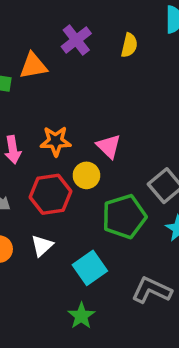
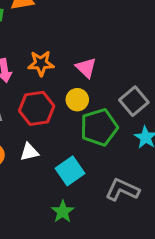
yellow circle: (86, 175) -> (77, 100), moved
white triangle: (42, 246) -> (29, 152), turned 30

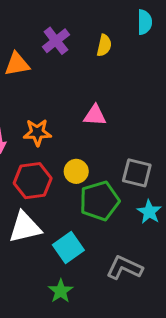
pink triangle: (86, 68) -> (95, 115), moved, turned -40
gray square: (134, 101) -> (137, 173), turned -36
white triangle: (29, 152) -> (25, 227), size x1.6

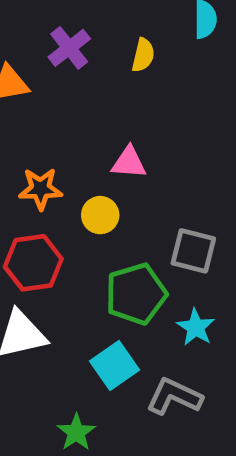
yellow circle: (76, 171) -> (100, 215), moved
cyan star: (149, 212) -> (196, 327), moved
cyan square: (68, 248) -> (115, 365), moved

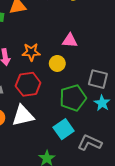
cyan star: (196, 327) -> (102, 103), moved

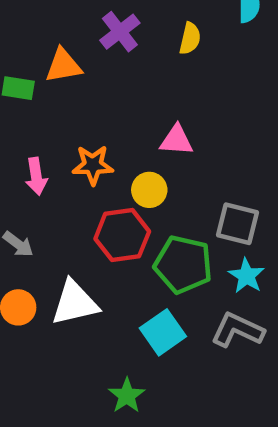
red hexagon: (28, 84) -> (122, 235), moved
green pentagon: (73, 98) -> (183, 264), turned 30
gray L-shape: (90, 143) -> (237, 330), moved

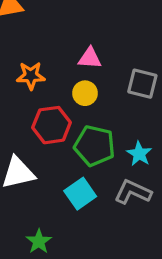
yellow circle: (149, 190) -> (85, 93), moved
gray square: (237, 224) -> (142, 84), moved
green star: (127, 396) -> (39, 241), moved

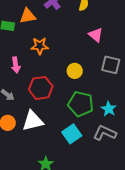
pink triangle: (90, 58) -> (96, 35), moved, turned 35
orange star: (31, 76) -> (40, 46), moved
red hexagon: (52, 125) -> (41, 88), moved

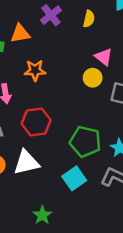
yellow circle: (75, 71) -> (93, 78), moved

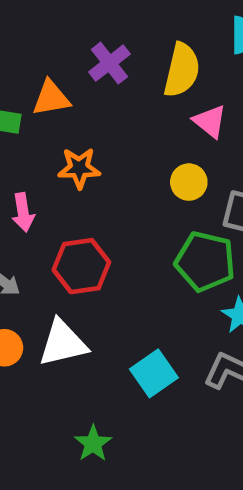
yellow semicircle: (89, 19) -> (182, 70), size x1.6
pink triangle: (104, 57) -> (210, 121), moved
green pentagon: (85, 142) -> (205, 261), moved

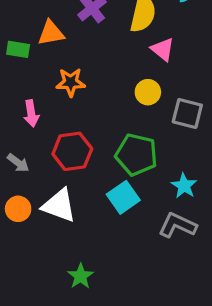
green pentagon: (205, 261) -> (136, 155), moved
white triangle: (63, 343) -> (59, 206), turned 33
cyan square: (154, 373) -> (123, 197), moved

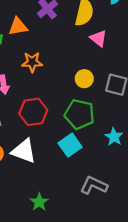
yellow circle: (148, 92) -> (84, 79), moved
gray L-shape: (177, 225) -> (94, 185), moved

